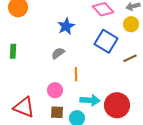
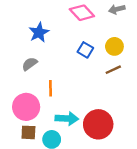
yellow circle: (131, 24) -> (114, 46), moved
blue square: (106, 41) -> (85, 50), size x0.6
pink circle: (55, 90) -> (26, 107), size x1.5

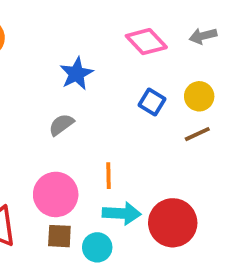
orange line: (51, 88) -> (109, 176), moved

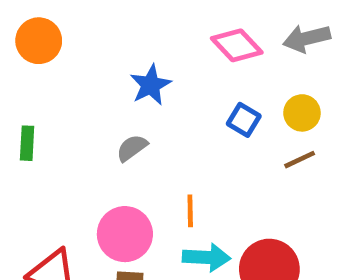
gray arrow: (203, 36) -> (307, 38), size x1.4

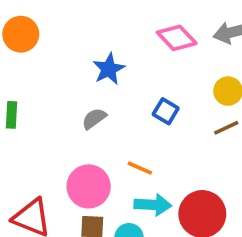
blue square: (244, 120) -> (166, 111), moved
orange line: (190, 211) -> (140, 168), turned -65

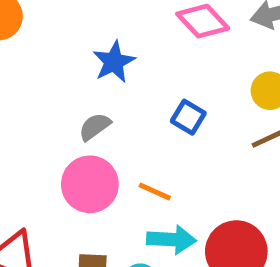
pink circle: (89, 186) -> (90, 184), moved

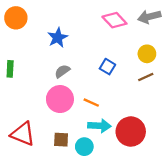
blue star: (114, 62) -> (58, 38), moved

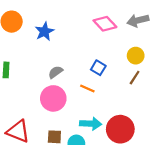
blue star: (58, 38) -> (45, 31), moved
brown line: (146, 77) -> (135, 78), turned -32
orange line: (91, 103) -> (87, 89), moved

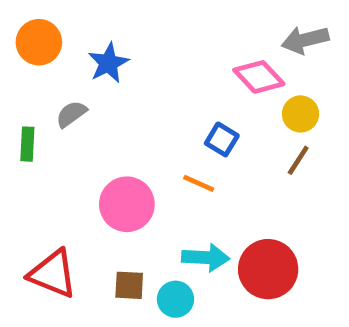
pink diamond: (105, 24) -> (259, 77), moved
gray semicircle: (55, 72) -> (71, 114), moved

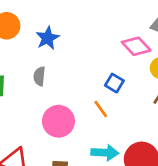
gray semicircle: (71, 114) -> (39, 76), moved, turned -48
orange line: (199, 183) -> (101, 109), turned 30

